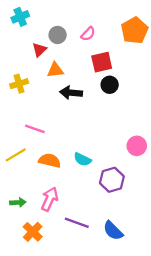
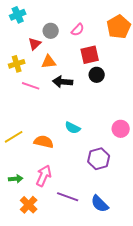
yellow cross: (19, 84) -> (17, 64), moved
pink line: (35, 129) -> (31, 86), moved
cyan semicircle: (82, 159) -> (73, 128), moved

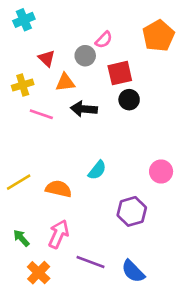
gray circle: (51, 31) -> (85, 56), moved
red triangle: (35, 44) -> (47, 58), turned -32
cyan semicircle: (73, 128) -> (97, 170), turned -77
green arrow: (16, 179) -> (21, 238), turned -128

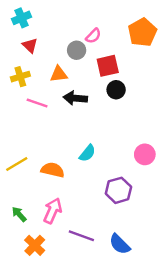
red triangle: (47, 58) -> (30, 45), moved

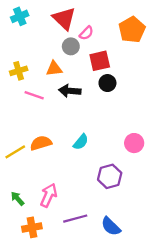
red triangle: (30, 45) -> (64, 19), moved, size x1.6
orange semicircle: (53, 170) -> (41, 143), moved, turned -30
purple line: (81, 236) -> (75, 219), turned -35
orange cross: (35, 245) -> (32, 227), turned 36

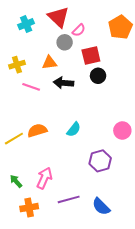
cyan cross: (20, 16) -> (26, 24), moved

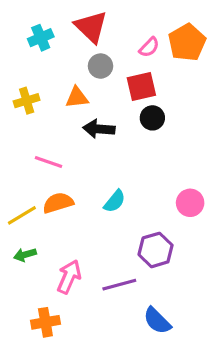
pink semicircle: (79, 30) -> (149, 47), moved
pink line: (31, 87) -> (49, 162), moved
green arrow: (16, 181) -> (25, 255), moved, turned -64
purple line: (69, 199) -> (119, 285), moved

